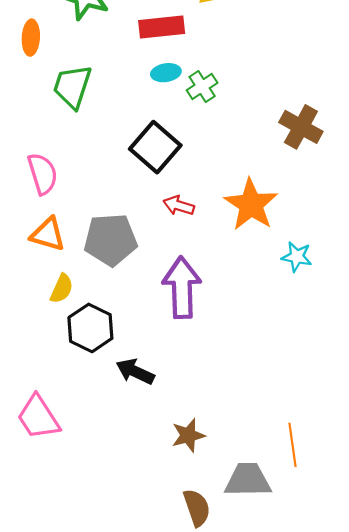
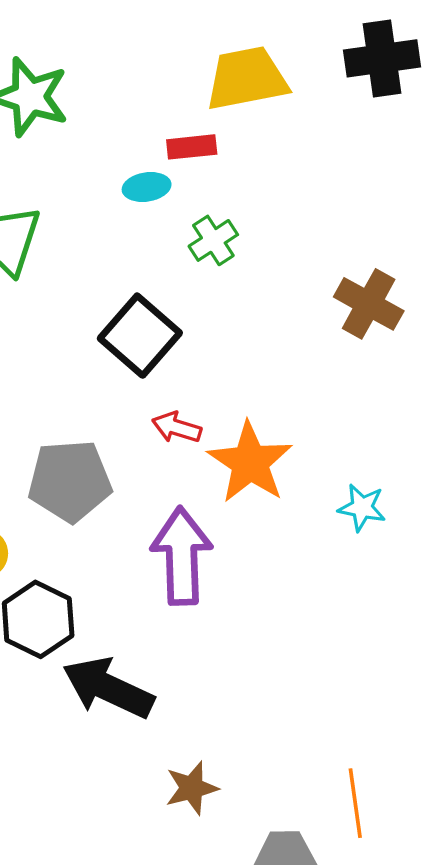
red rectangle: (162, 27) -> (192, 147), moved, size x0.7
cyan ellipse: (166, 73) -> (147, 187), moved
orange star: (251, 205) -> (250, 462), moved
black arrow: (135, 372) -> (108, 688), size x1.5

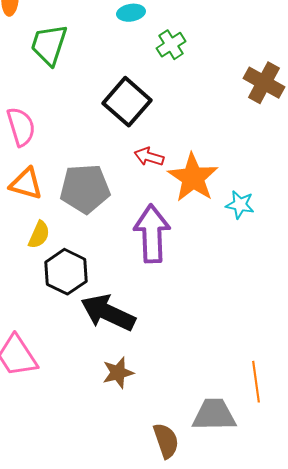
cyan star: (362, 508) -> (240, 205), moved
brown star: (192, 788) -> (118, 373), moved

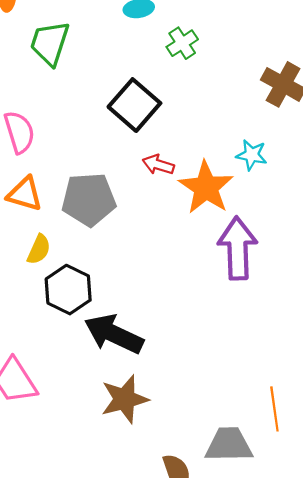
cyan star: (240, 205) -> (252, 155), moved
purple arrow: (152, 234) -> (238, 248), moved
brown star: (118, 373) -> (125, 399), size x1.4

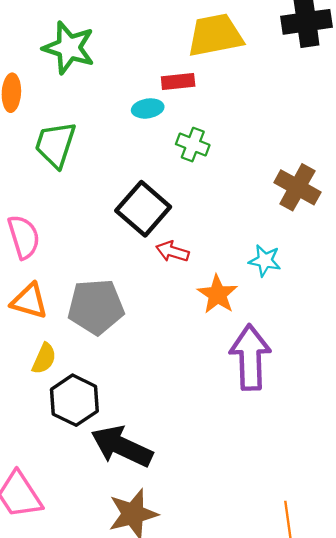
green cross: (182, 43) -> (193, 145), turned -36
red arrow: (158, 165) -> (172, 252), moved
orange star: (206, 188) -> (218, 294), size x0.7

